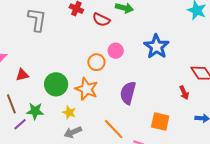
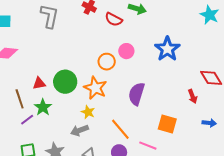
red triangle: (22, 75) -> (39, 83), moved
green star: (35, 111) -> (43, 107), turned 30
yellow star: (69, 112) -> (88, 112), moved

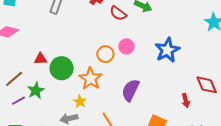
red triangle: (39, 83) -> (40, 59), moved
brown line: (20, 99) -> (14, 79), turned 60

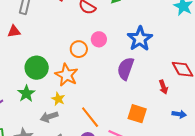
red triangle: (40, 59) -> (14, 31), moved
green star: (36, 90) -> (26, 94), moved
purple semicircle: (130, 90) -> (126, 69), moved

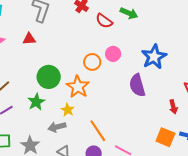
purple semicircle: (126, 69) -> (137, 85), turned -40
orange square: (137, 114) -> (165, 137), moved

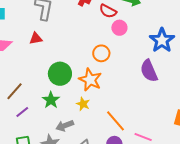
pink circle: (113, 54) -> (119, 28), moved
gray arrow: (57, 127) -> (65, 126), moved

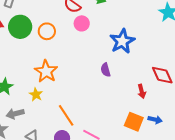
orange circle: (101, 53) -> (47, 31), moved
purple semicircle: (149, 71) -> (106, 70), size x0.6
green circle: (60, 74) -> (20, 27), moved

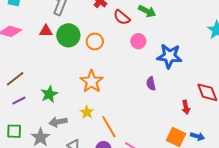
pink circle: (82, 23) -> (138, 41), moved
blue star: (122, 41) -> (169, 56), turned 30
yellow star: (36, 95) -> (87, 112), moved

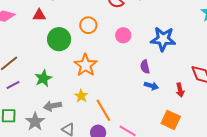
green circle: (68, 35) -> (59, 39), moved
pink circle: (138, 41) -> (123, 35), moved
blue arrow: (197, 136) -> (151, 86), moved

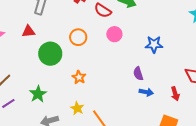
pink circle: (123, 35) -> (114, 34), moved
blue star: (163, 39) -> (154, 44), size x0.7
orange star: (86, 65) -> (79, 77), size x0.6

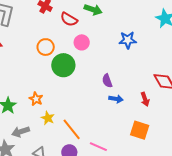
blue star: (154, 44) -> (128, 40), moved
green circle: (50, 54) -> (63, 65), moved
orange star: (79, 77) -> (36, 99), moved

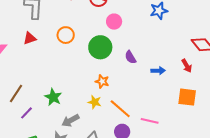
orange circle: (46, 47) -> (66, 35), moved
purple semicircle: (107, 81) -> (130, 57), moved
orange star: (36, 99) -> (102, 81), moved

